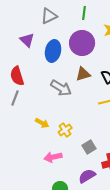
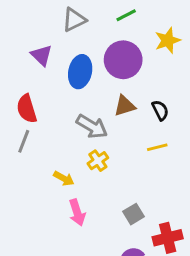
green line: (84, 13) -> (126, 15), turned 56
yellow cross: (65, 130) -> (98, 161), moved
pink arrow: (53, 157) -> (77, 213), moved, turned -96

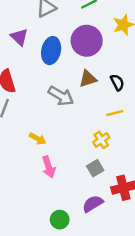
yellow cross: (98, 161) -> (101, 140), moved

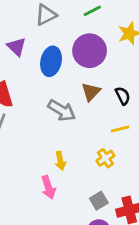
brown triangle: (88, 79) -> (91, 92), turned -30
yellow arrow: (38, 139) -> (60, 161), moved, turned 49
gray square: (95, 168) -> (99, 201), moved

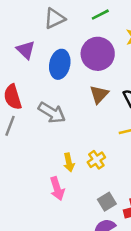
gray arrow: (62, 110) -> (52, 113), moved
yellow cross: (105, 158) -> (96, 160), moved

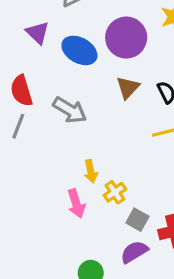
blue ellipse: (60, 64) -> (79, 50), turned -72
yellow cross: (96, 160) -> (115, 192), moved
gray square: (107, 202) -> (137, 220), turned -30

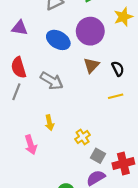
purple triangle: (38, 33) -> (20, 28), moved, turned -35
yellow arrow: (91, 171) -> (49, 123), moved
pink arrow: (76, 204) -> (31, 145), moved

